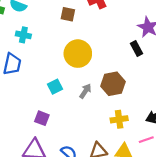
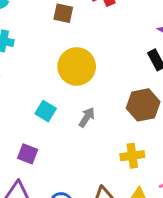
brown hexagon: (113, 84) -> (143, 105), moved
cyan square: (55, 87) -> (46, 111), turned -32

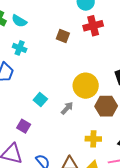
yellow circle: (77, 66) -> (86, 86), moved

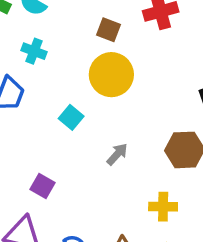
yellow circle: (86, 86) -> (111, 75), moved
cyan square: (40, 99) -> (71, 117), moved

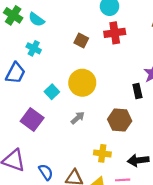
yellow circle: (111, 75) -> (82, 83), moved
purple square: (42, 186) -> (32, 119), moved, size x1.5

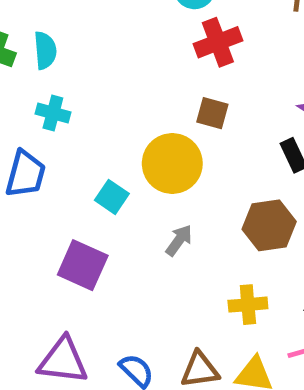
cyan semicircle: (36, 19) -> (45, 50), turned -119
brown square: (81, 40) -> (212, 113), moved

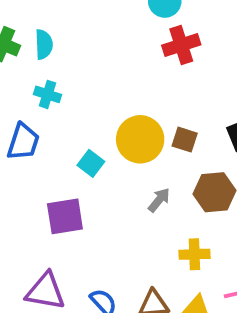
brown square: (212, 113) -> (185, 140), moved
gray arrow: (179, 240) -> (159, 200), moved
purple square: (83, 265) -> (65, 216), turned -36

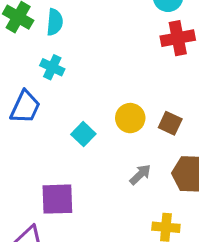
yellow circle: (140, 139) -> (130, 118), size x0.7
purple square: (65, 216) -> (57, 199), moved

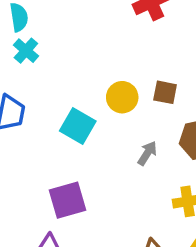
cyan cross: (52, 67) -> (26, 51), moved, turned 30
cyan square: (83, 134) -> (78, 126), size x1.4

